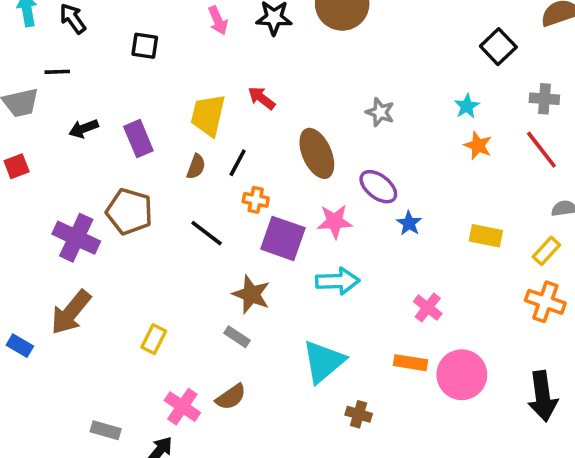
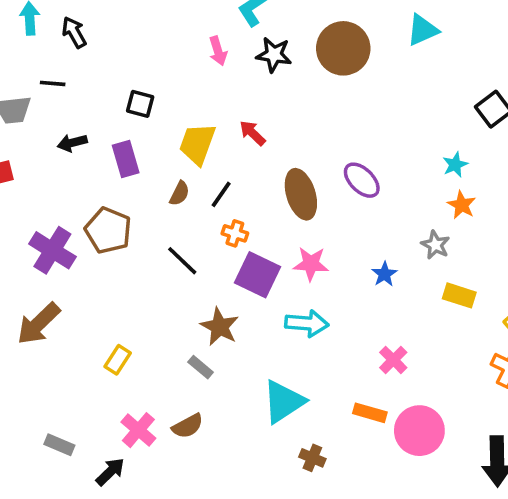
black square: (145, 46) -> (140, 104), moved
gray star: (380, 112) -> (435, 245), moved
purple ellipse: (378, 187) -> (362, 180), moved

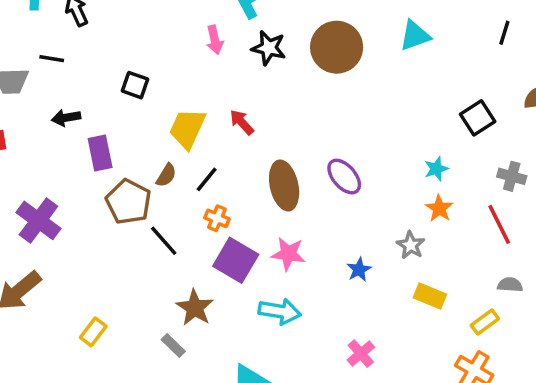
purple rectangle: (126, 159) -> (100, 153), moved
brown pentagon: (108, 230) -> (128, 202), moved

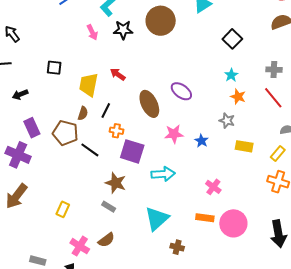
black square: (478, 118) -> (232, 39), moved
purple rectangle: (100, 153) -> (32, 128), moved
pink star: (288, 254) -> (174, 134), moved

